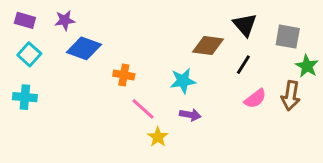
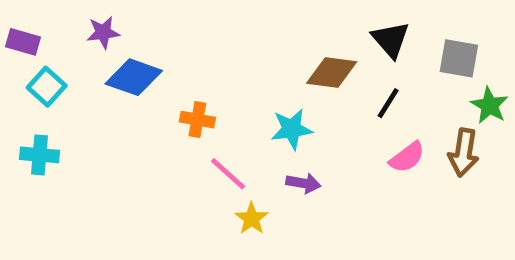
purple rectangle: (25, 20) -> (23, 42), moved

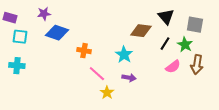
cyan square: (47, 87) -> (20, 37), turned -35
green star: (490, 105) -> (185, 45), moved
cyan star: (292, 129) -> (124, 55), turned -30

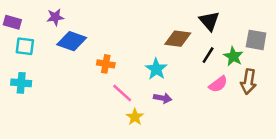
gray square: (195, 25) -> (256, 40), moved

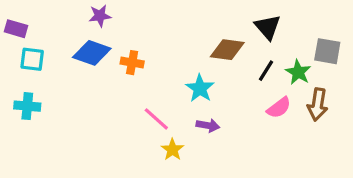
purple star: (55, 17) -> (100, 16), moved
orange cross: (106, 64) -> (132, 63), moved

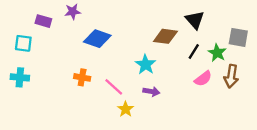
purple rectangle: (16, 29) -> (43, 21), moved
blue diamond: (92, 53) -> (97, 39), moved
orange cross: (132, 63) -> (82, 77), moved

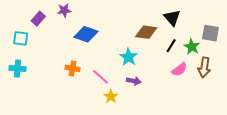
purple rectangle: (43, 21) -> (38, 19), turned -64

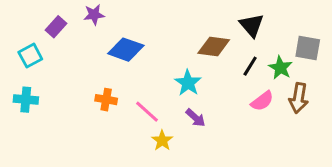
cyan square: (21, 38) -> (30, 56), turned -35
purple arrow: (134, 81) -> (196, 118), turned 32

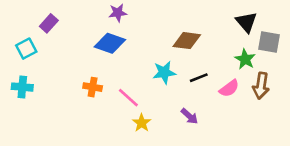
purple star: (94, 15) -> (118, 13), moved
black triangle: (252, 25) -> (246, 22), moved
black line: (250, 66) -> (199, 78), moved, turned 36
cyan star: (188, 83) -> (164, 72), turned 30
purple arrow: (196, 118) -> (189, 116), moved

